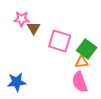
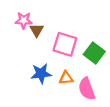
orange triangle: (82, 62) -> (66, 78), moved
blue star: (17, 82) -> (41, 74), moved

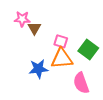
pink square: (65, 44) -> (61, 41), size x0.6
orange triangle: (66, 78) -> (62, 59), moved, size x1.6

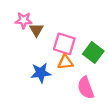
pink square: (61, 41) -> (64, 44), size x1.5
orange triangle: (62, 59) -> (65, 62), size x0.7

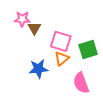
green square: (93, 52) -> (88, 49), turned 36
orange triangle: (65, 62) -> (62, 59), turned -35

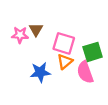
pink star: (22, 19) -> (20, 35), moved
pink semicircle: (81, 83) -> (85, 72), moved

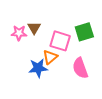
green square: (93, 52) -> (84, 32), moved
orange triangle: (65, 62) -> (50, 57), moved

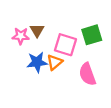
blue star: (38, 68) -> (37, 62), moved

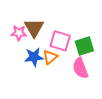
brown triangle: (37, 30) -> (34, 28), size x1.5
green square: (92, 35) -> (84, 46), moved

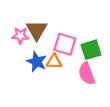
blue star: (34, 57) -> (37, 62), turned 30
orange triangle: (50, 57) -> (54, 62), turned 42

